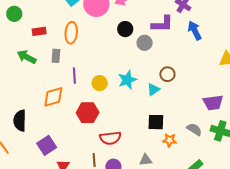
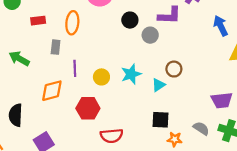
blue arrow: (195, 30) -> (221, 26), moved
green arrow: (27, 57) -> (19, 59), moved

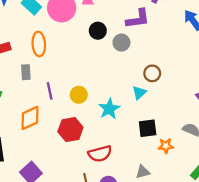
cyan star: (131, 74) -> (109, 109), moved

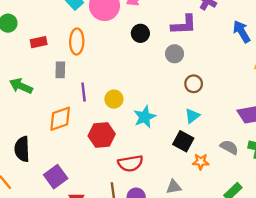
gray circle: (121, 43) -> (175, 54), moved
cyan triangle: (139, 93) -> (192, 116), moved
black square: (148, 128) -> (183, 141), turned 30

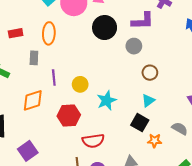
black circle: (140, 33) -> (105, 28), size x1.5

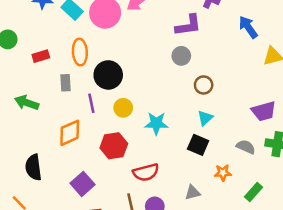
black circle: (105, 28) -> (108, 75), moved
cyan star: (107, 100) -> (156, 123), turned 30
orange star: (155, 141) -> (223, 173), moved
purple square: (28, 151) -> (82, 184), moved

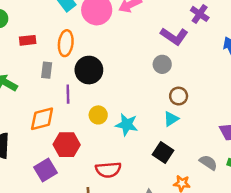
purple L-shape: (188, 25) -> (174, 36), turned 32
yellow circle: (123, 108) -> (98, 115), moved
cyan triangle: (205, 118) -> (171, 119), moved
red hexagon: (114, 146) -> (67, 145), moved

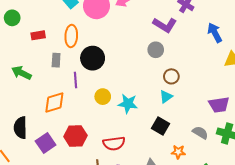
red hexagon: (67, 145) -> (75, 136), moved
purple square: (45, 170) -> (46, 143), moved

